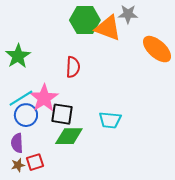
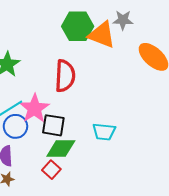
red semicircle: (73, 67) -> (65, 76), size x1.4
red square: (35, 162) -> (51, 170), moved, turned -30

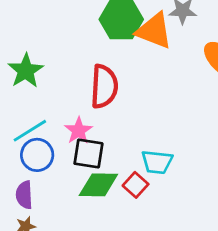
pink star: (34, 108) -> (78, 131), moved, size x0.7
red square: (51, 170) -> (136, 185), moved

